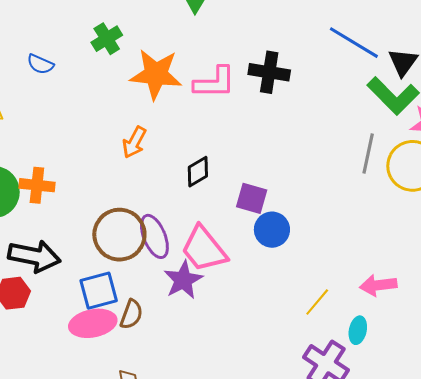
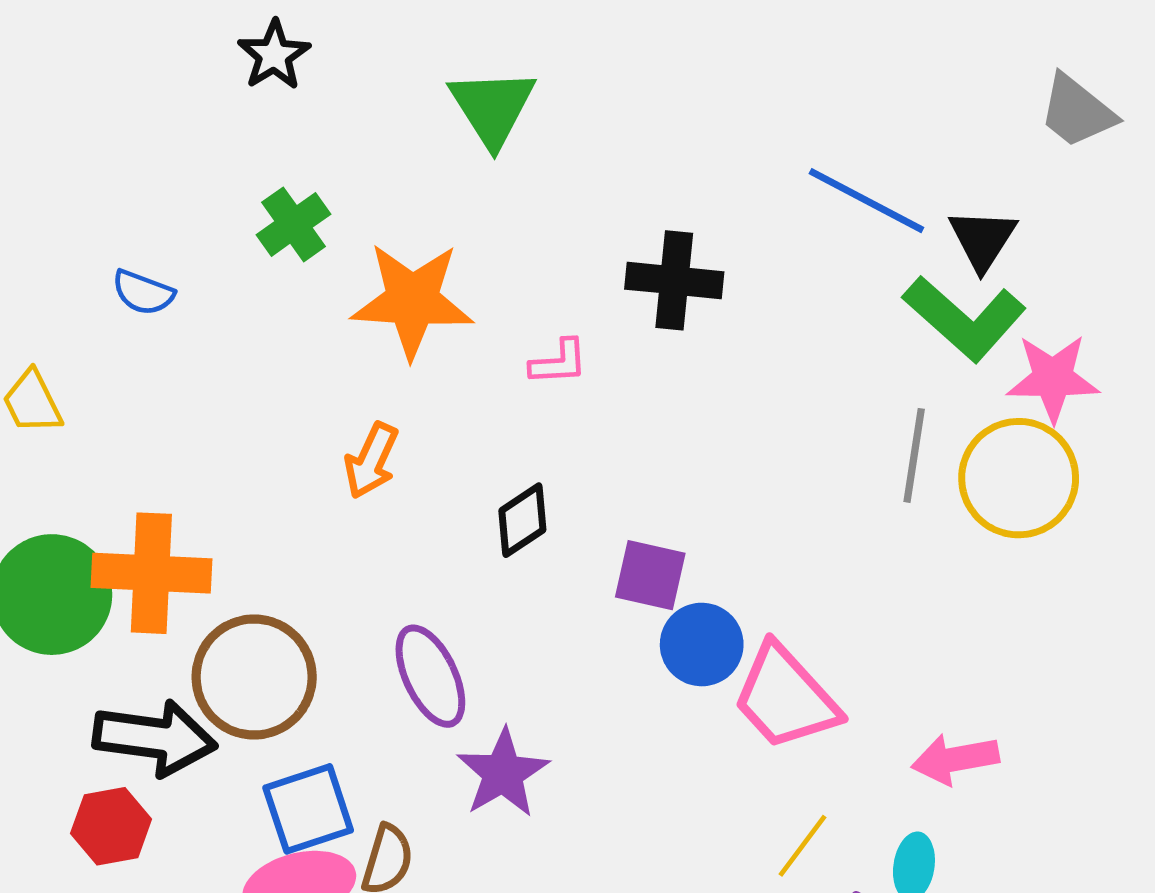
pink L-shape: (215, 82) -> (559, 362), moved, size x0.6
orange cross: (37, 185) -> (151, 573), size x1.4
brown circle: (119, 235) -> (254, 677), moved
pink trapezoid: (204, 249) -> (785, 697), moved
yellow line: (317, 302) -> (802, 846), moved

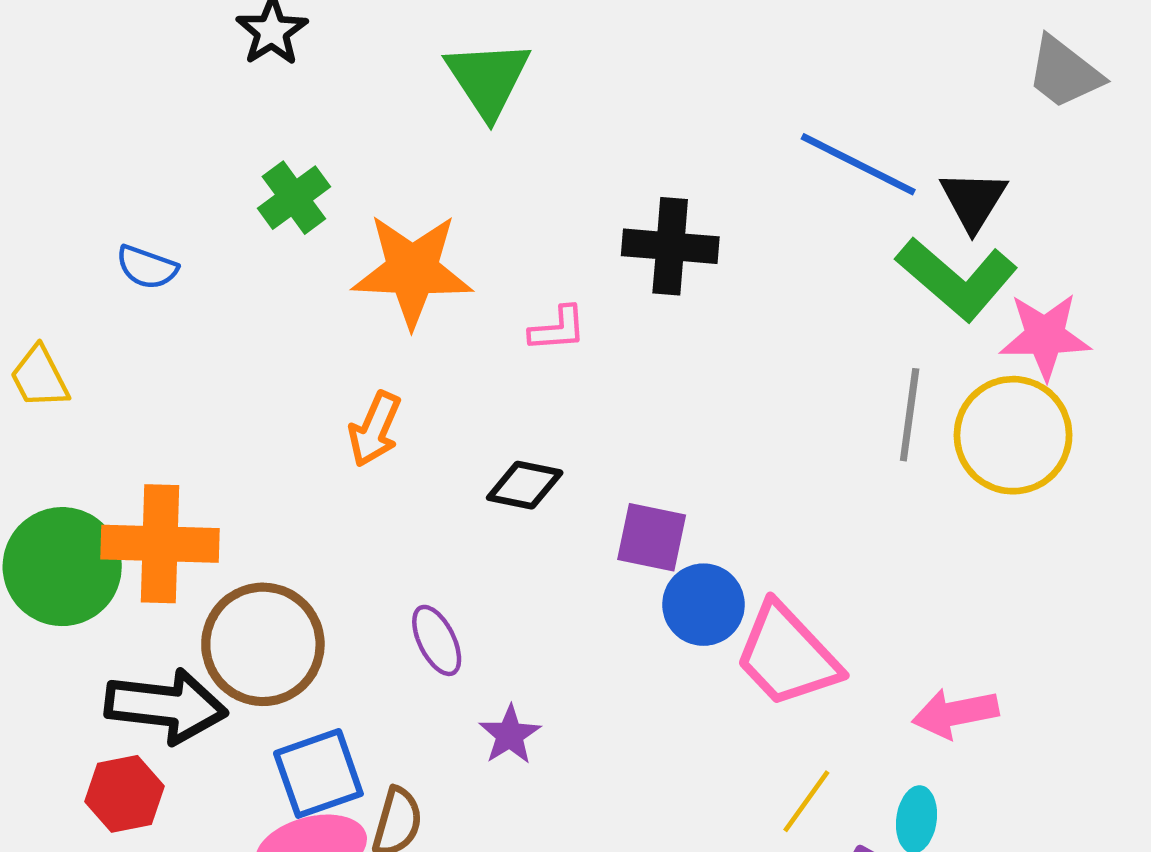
black diamond: (522, 520) -> (525, 485), turned 46
purple ellipse: (430, 676) -> (437, 640), size x0.7
purple star: (503, 773) -> (510, 735), size x0.7

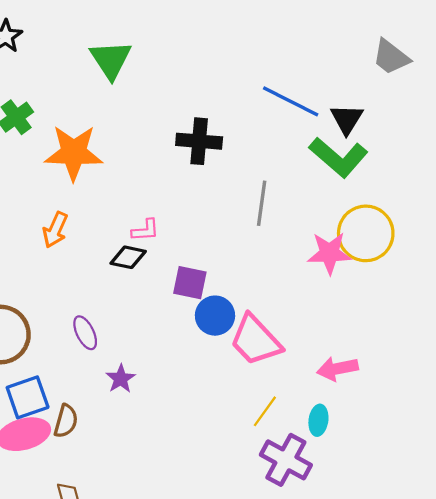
pink L-shape: (558, 329) -> (145, 230), moved
pink star: (1045, 336) -> (329, 253), moved
gray line: (910, 415) -> (262, 203), moved

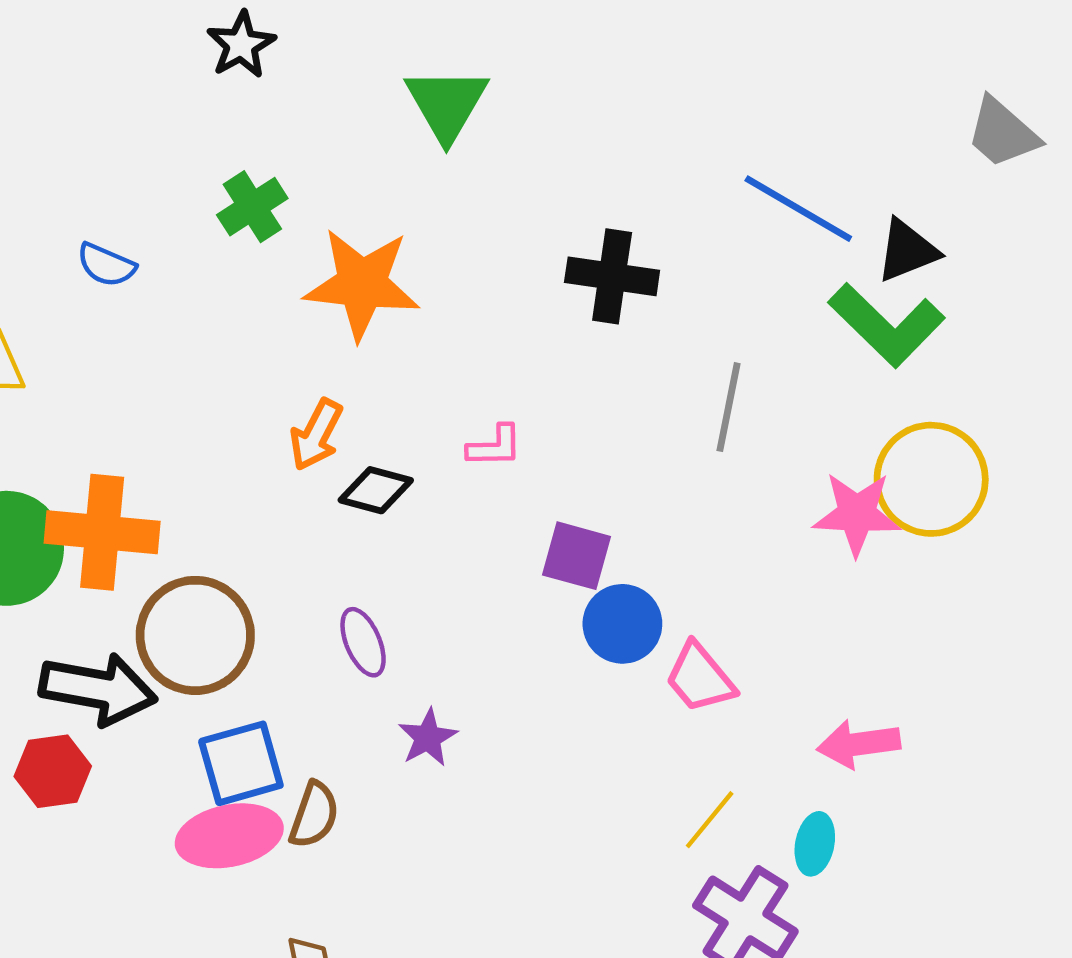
black triangle: (347, 119) -> (907, 251), turned 33
black diamond: (128, 257) -> (376, 490), moved
pink trapezoid: (256, 340) -> (700, 678), size x0.7

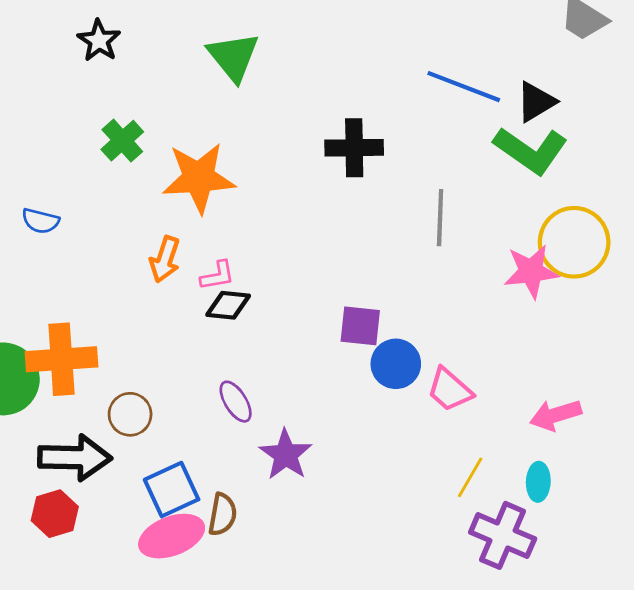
blue semicircle: (106, 265) -> (40, 221), moved
orange arrow: (316, 435) -> (165, 259), moved
pink L-shape: (495, 446) -> (218, 276), moved
brown circle: (195, 635) -> (130, 414), size x0.6
purple star: (428, 738) -> (286, 455), size x1.4

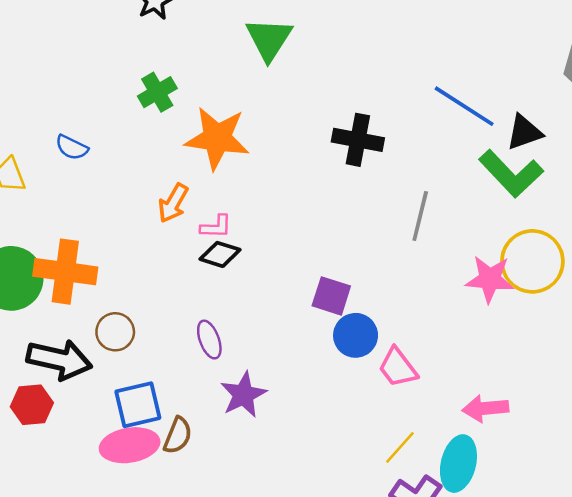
cyan ellipse: (538, 482) -> (458, 464), size x1.6

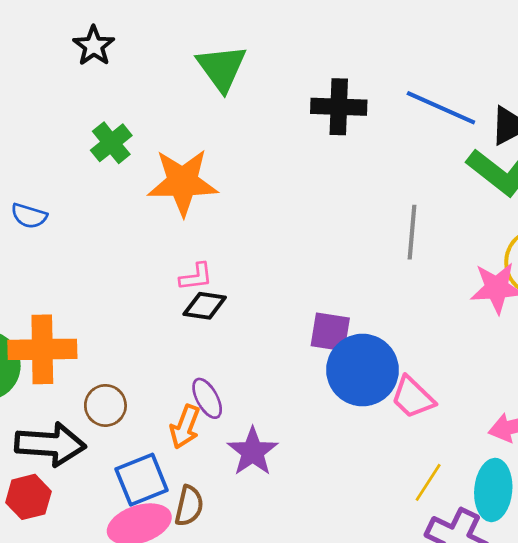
black cross: (358, 140) -> (339, 107), moved
orange arrow: (173, 203) -> (185, 427), moved
blue circle: (356, 335) -> (362, 370), size x1.5

